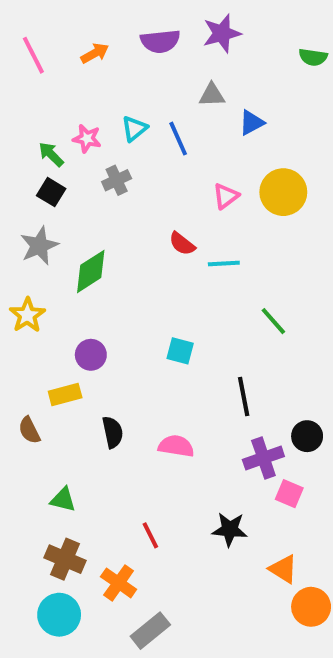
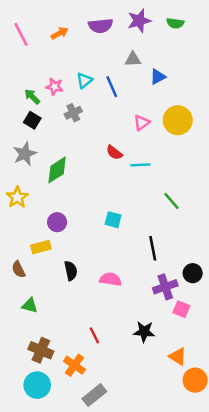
green semicircle: (313, 57) -> (175, 23), moved
green triangle: (63, 500) -> (30, 305), moved

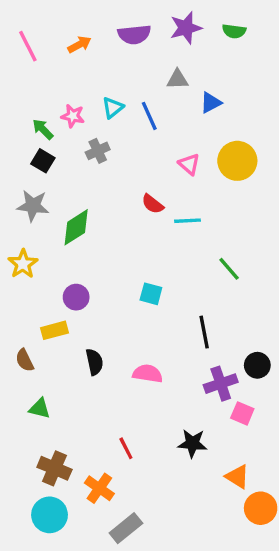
pink triangle: (142, 123) -> (189, 164), turned -42
gray star: (25, 154) -> (33, 206), turned 30

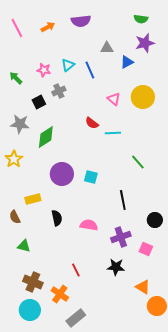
purple star: (186, 28) -> (145, 43), moved
green arrow: (43, 129) -> (16, 78), moved
black square: (43, 161) -> (39, 102), moved, turned 32
purple circle: (76, 297) -> (62, 174), moved, size x1.5
purple cross: (221, 384) -> (121, 237), moved

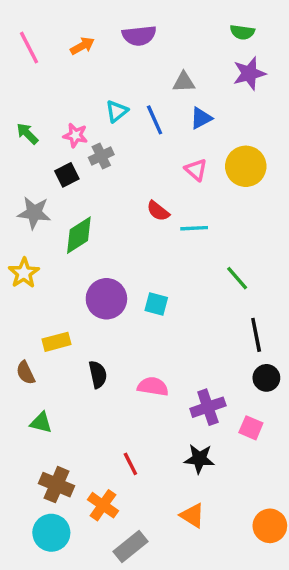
blue triangle: (127, 62) -> (201, 118), moved
pink star: (44, 70) -> (75, 135), moved
black line: (123, 200) -> (256, 335), moved
orange triangle: (143, 287) -> (192, 516), moved

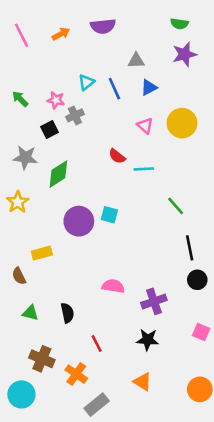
cyan square: (156, 304) -> (109, 215), moved
black semicircle: (98, 374) -> (67, 313), moved
pink square: (251, 428) -> (201, 332), moved
cyan circle: (51, 533) -> (21, 394), moved

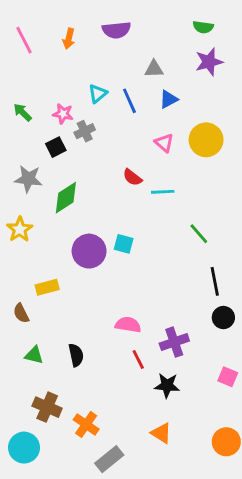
orange arrow: (61, 34) -> (69, 39), turned 132
red line: (97, 343) -> (138, 359), moved

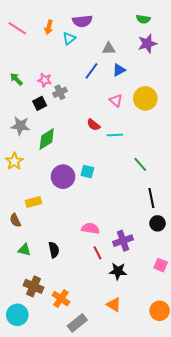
pink line: (24, 40) -> (17, 28), turned -30
cyan triangle: (98, 94) -> (69, 38), moved
blue line: (129, 101) -> (91, 71), turned 60

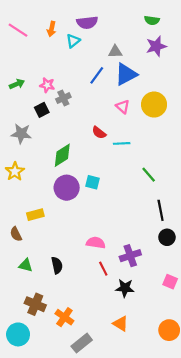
blue triangle: (119, 70) -> (126, 74), size x1.6
green arrow: (16, 79) -> (17, 84), turned 112
green diamond: (47, 139) -> (62, 155), moved

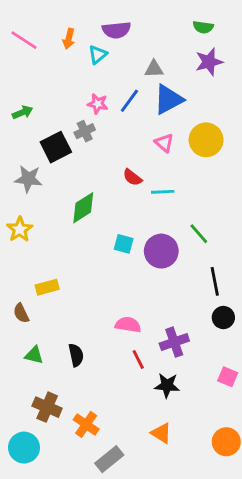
pink star: (47, 85) -> (98, 104), moved
black square: (42, 110) -> (56, 147), size x1.5
purple circle: (67, 188) -> (161, 251), moved

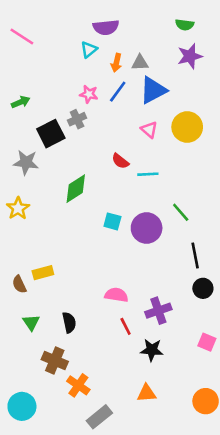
orange arrow: (69, 39) -> (116, 63), moved
yellow rectangle: (47, 287) -> (43, 273), moved
green triangle: (34, 355) -> (31, 322), turned 42
brown cross: (47, 407) -> (55, 360), moved
orange triangle: (161, 433) -> (147, 393), turned -36

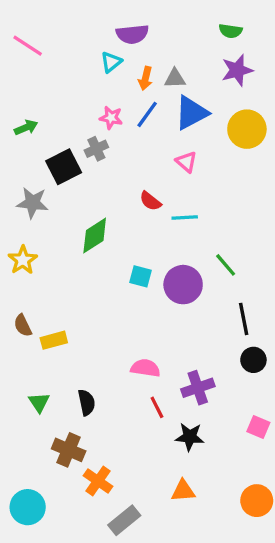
yellow circle: (187, 127) -> (247, 129), moved
brown semicircle: (19, 284) -> (23, 326), moved

